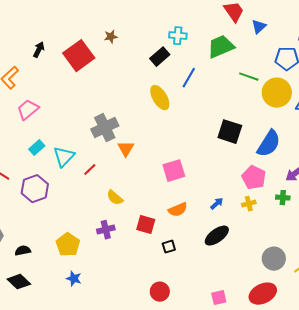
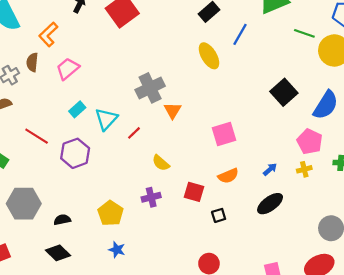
black square: (230, 132) -> (284, 92), turned 30

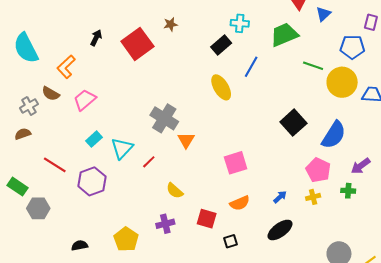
brown semicircle: (32, 62) -> (51, 94), turned -66
gray cross: (150, 88) -> (164, 118), turned -32
gray hexagon: (24, 204) -> (38, 208), moved, size x0.7

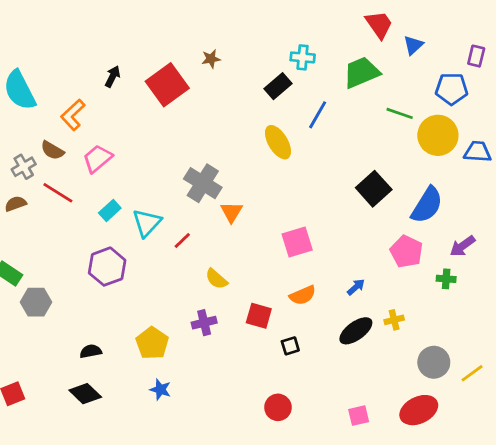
red line: (55, 165) -> (58, 193), moved
yellow cross: (313, 197) -> (394, 320), moved

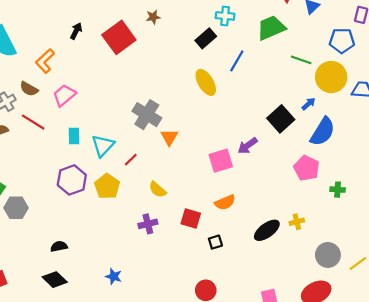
cyan rectangle: (110, 211) -> (74, 136), turned -49
purple arrow: (463, 246) -> (248, 146), moved
blue arrow: (356, 287) -> (309, 104), moved
yellow pentagon: (152, 343) -> (107, 186), moved

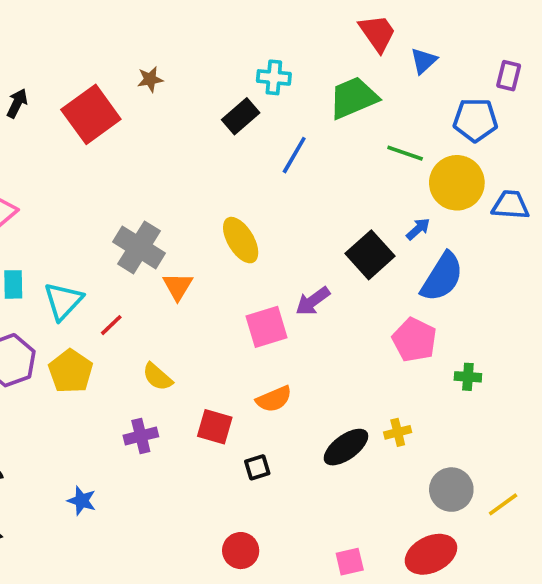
yellow ellipse: (206, 82) -> (241, 240), moved
blue star: (114, 276) -> (82, 501), moved

